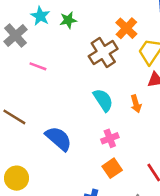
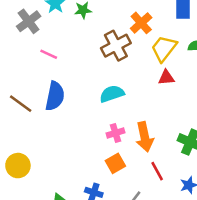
cyan semicircle: (103, 100) -> (112, 94), turned -80
orange arrow: (136, 104) -> (145, 137), moved, size x1.6
blue semicircle: (59, 139) -> (55, 96), moved, turned 56

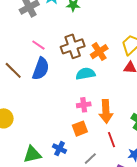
orange cross: (141, 23) -> (99, 52), moved
brown cross: (116, 46) -> (73, 46), moved
pink line: (49, 54) -> (38, 45), moved

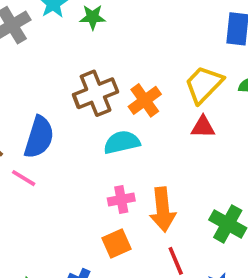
pink line: (38, 45) -> (24, 178), moved

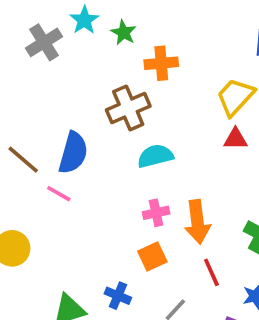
green star: (93, 17) -> (124, 33), turned 30
orange cross: (145, 100) -> (161, 63), moved, turned 32

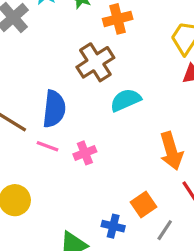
pink cross: (156, 213) -> (85, 153), moved
orange square: (152, 256) -> (143, 204), moved

